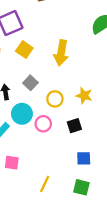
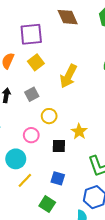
yellow star: (84, 96) -> (79, 132), moved
cyan circle: (22, 114) -> (16, 159), moved
yellow line: (45, 184) -> (25, 180), moved

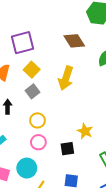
brown diamond: (68, 17) -> (74, 41), moved
gray square: (32, 94) -> (33, 91), moved
yellow circle: (49, 116) -> (37, 120), moved

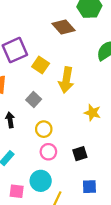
brown diamond: (74, 41) -> (64, 27), moved
yellow square: (32, 70) -> (41, 65), moved
yellow star: (85, 131) -> (92, 113), moved

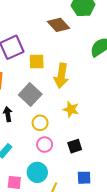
yellow square: (41, 65) -> (37, 61), turned -35
gray square: (34, 99) -> (30, 95), size x1.5
yellow star: (92, 113) -> (71, 109), moved

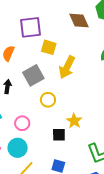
yellow star: (71, 109) -> (74, 121), moved
yellow circle: (40, 123) -> (48, 100), moved
pink circle: (45, 145) -> (22, 123), moved

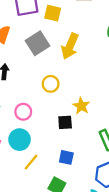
yellow square: (49, 47) -> (53, 13), moved
gray square: (33, 75) -> (37, 43), moved

